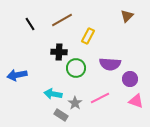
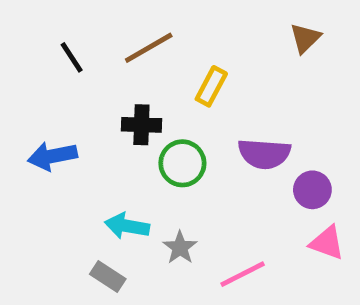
blue arrow: (17, 75) -> (52, 156), moved
pink line: (100, 98) -> (243, 274), moved
gray rectangle: (61, 115) -> (108, 277), moved

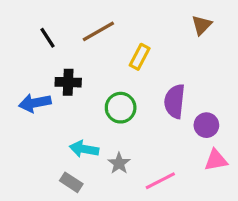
black cross: (141, 125) -> (68, 82), moved
purple semicircle: (264, 154) -> (175, 101), turned 92
pink triangle: (327, 243) -> (216, 160), turned -30

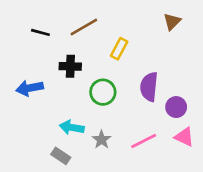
black line: (47, 38) -> (40, 32), turned -42
black cross: (68, 82) -> (70, 66), moved
pink triangle: (216, 160) -> (184, 137), turned 35
pink line: (160, 181) -> (144, 141), moved

